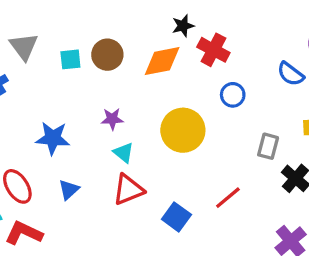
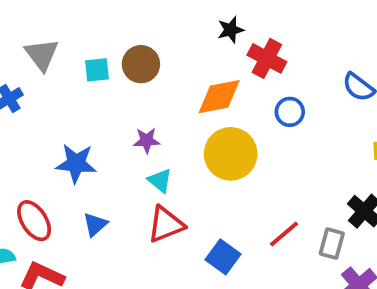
orange diamond: (162, 61) -> (219, 97), moved
gray rectangle: (268, 146) -> (332, 244), moved

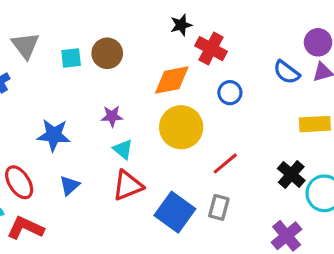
red line: (284, 234) -> (225, 163), moved
gray rectangle: (332, 244) -> (219, 207), moved
blue square: (223, 257) -> (175, 212), size x1.4

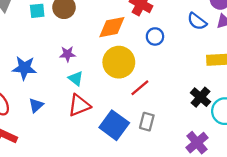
red line: (225, 163) -> (140, 88), moved

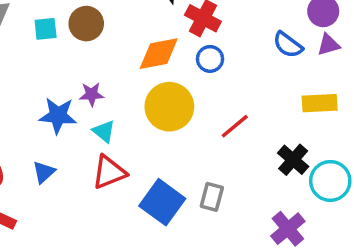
blue circle: (155, 36) -> (210, 59), moved
blue star: (24, 68) -> (58, 116), moved
red line: (140, 88) -> (235, 126), moved

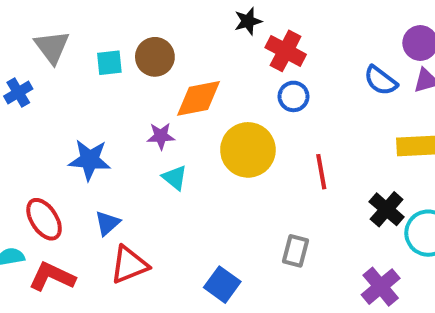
orange diamond: (159, 54) -> (198, 98), moved
blue star: (58, 116) -> (90, 160), moved
red line: (235, 126) -> (321, 172), turned -60
red triangle: (109, 172) -> (129, 265), moved
blue square: (162, 202) -> (222, 285), moved, size x0.7

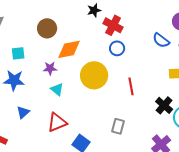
cyan square: (109, 63) -> (18, 53), moved
red triangle: (129, 265) -> (57, 122), moved

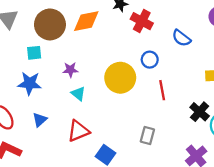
brown circle: (47, 28) -> (50, 24), moved, size x1.4
blue semicircle: (161, 40) -> (181, 38), moved
blue circle: (117, 48) -> (150, 60), moved
orange diamond: (69, 49) -> (86, 21), moved

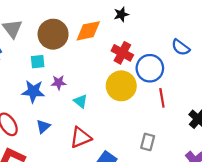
red cross: (142, 21) -> (122, 53), moved
blue circle: (150, 60) -> (150, 68), size x1.6
purple star: (70, 70) -> (59, 83), moved

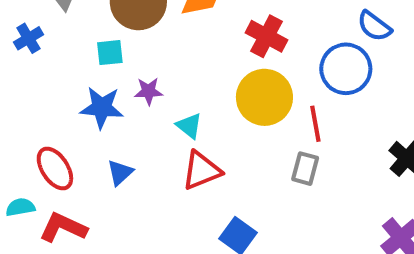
blue circle: (150, 68) -> (346, 69), moved
red line: (162, 98) -> (315, 124), moved
red triangle: (81, 138) -> (201, 171), moved
gray rectangle: (148, 142) -> (305, 169), moved

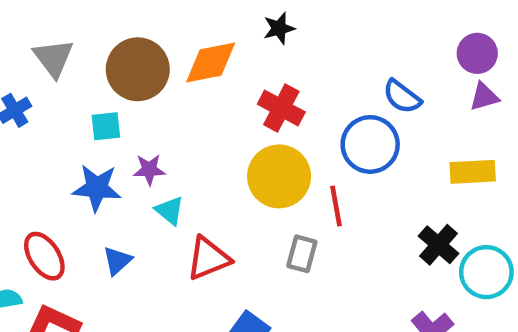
cyan triangle: (189, 126) -> (170, 211), moved
gray rectangle: (305, 169) -> (302, 254), moved

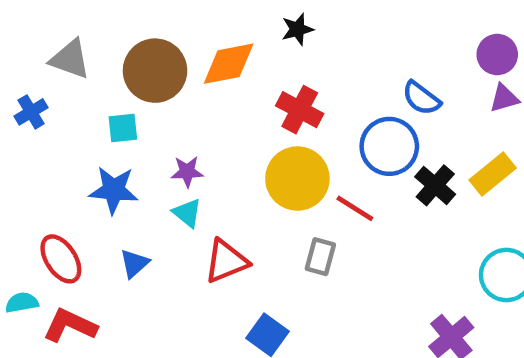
gray triangle: (53, 58) -> (70, 59), turned -33
purple star: (149, 170) -> (187, 172), moved
yellow rectangle: (473, 172) -> (493, 174), turned -36
red line: (336, 206) -> (355, 208), turned -48
black cross: (439, 245) -> (435, 185), moved

